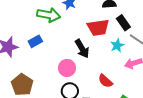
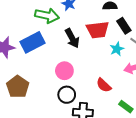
blue rectangle: (35, 41) -> (33, 42), size x1.6
black arrow: (82, 49) -> (72, 38), moved

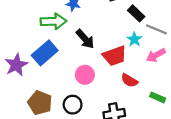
red trapezoid: (98, 30) -> (114, 56), moved
black circle: (67, 95) -> (73, 105), moved

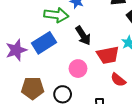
brown pentagon: (40, 103) -> (33, 88), turned -30

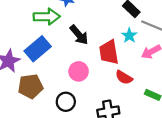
red trapezoid: (108, 55) -> (109, 52), turned 100
brown pentagon: (33, 88) -> (30, 86), moved

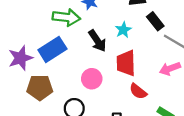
cyan star: (129, 36) -> (123, 30), moved

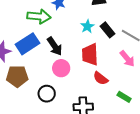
black rectangle: (155, 21) -> (108, 30), moved
black arrow: (97, 41) -> (55, 46), moved
pink arrow: (170, 69) -> (127, 59), turned -108

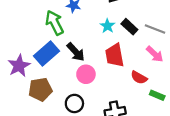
green arrow: (39, 16) -> (54, 23), turned -115
red semicircle: (101, 78) -> (139, 78), moved

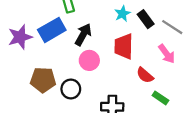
black arrow: (76, 52) -> (83, 35), turned -120
brown pentagon: (40, 89) -> (43, 80), moved

